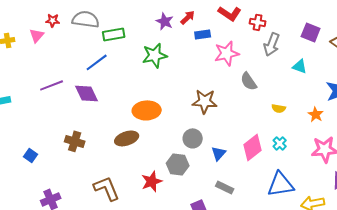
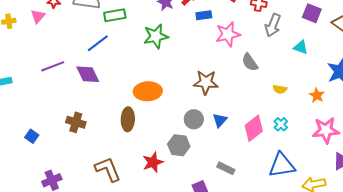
brown ellipse: (127, 138) -> (128, 119), turned -70
blue triangle: (219, 153) -> (220, 120), moved

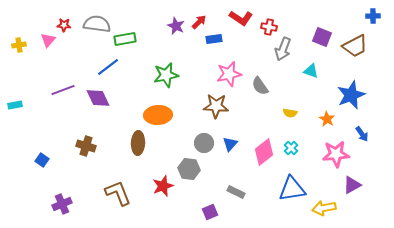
pink star: (228, 34) -> (229, 74), moved
green star: (156, 36) -> (166, 75), moved

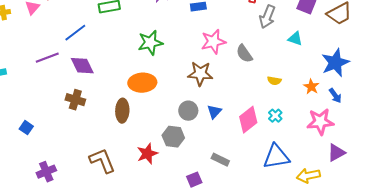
blue line: (108, 67) -> (75, 33), moved
blue arrow: (362, 134) -> (335, 96), moved
brown cross: (86, 146) -> (75, 100), moved

